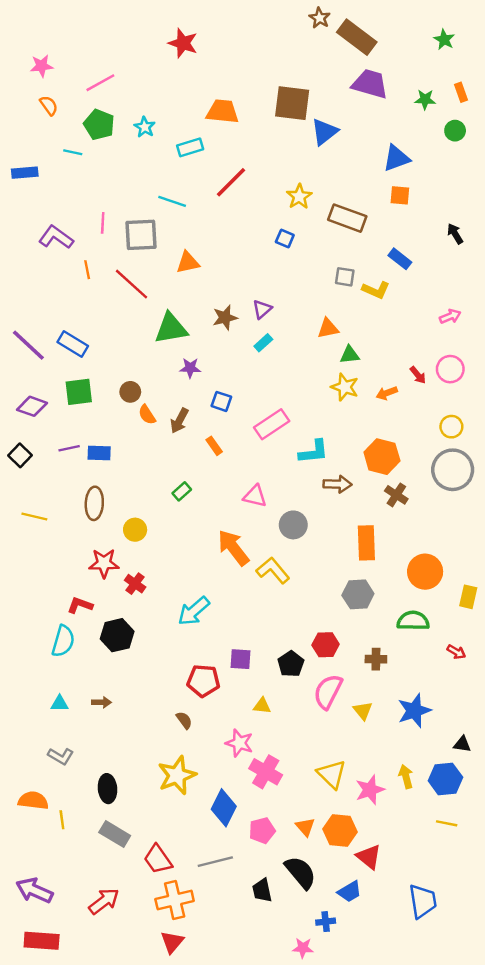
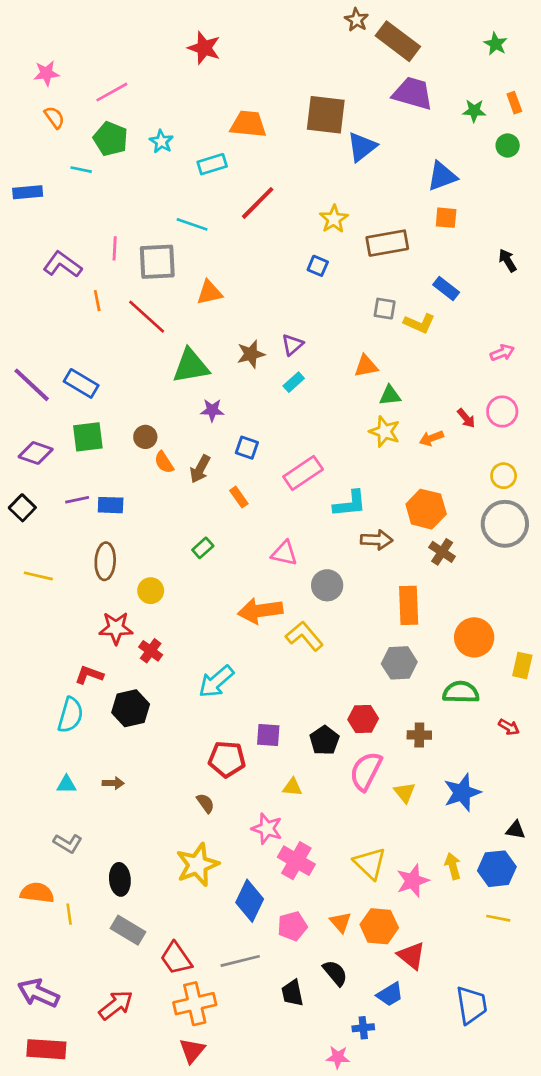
brown rectangle: (347, 218) -> (387, 243), turned -30
orange arrow: (233, 548) -> (260, 611), turned -60
black semicircle: (300, 872) -> (335, 973), size x0.7

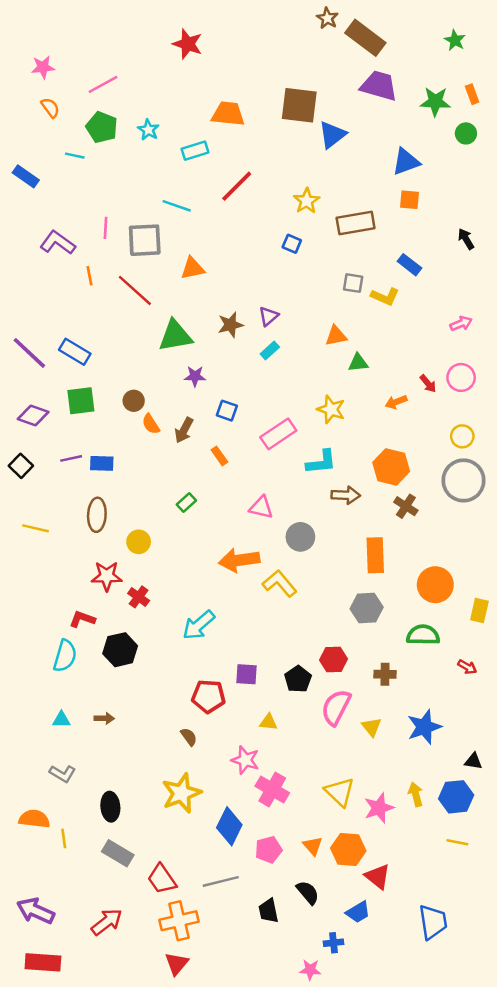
green star: (474, 111) -> (435, 102), size x1.4
blue rectangle: (28, 192) -> (26, 176), turned 40
yellow star: (385, 432) -> (331, 409), moved

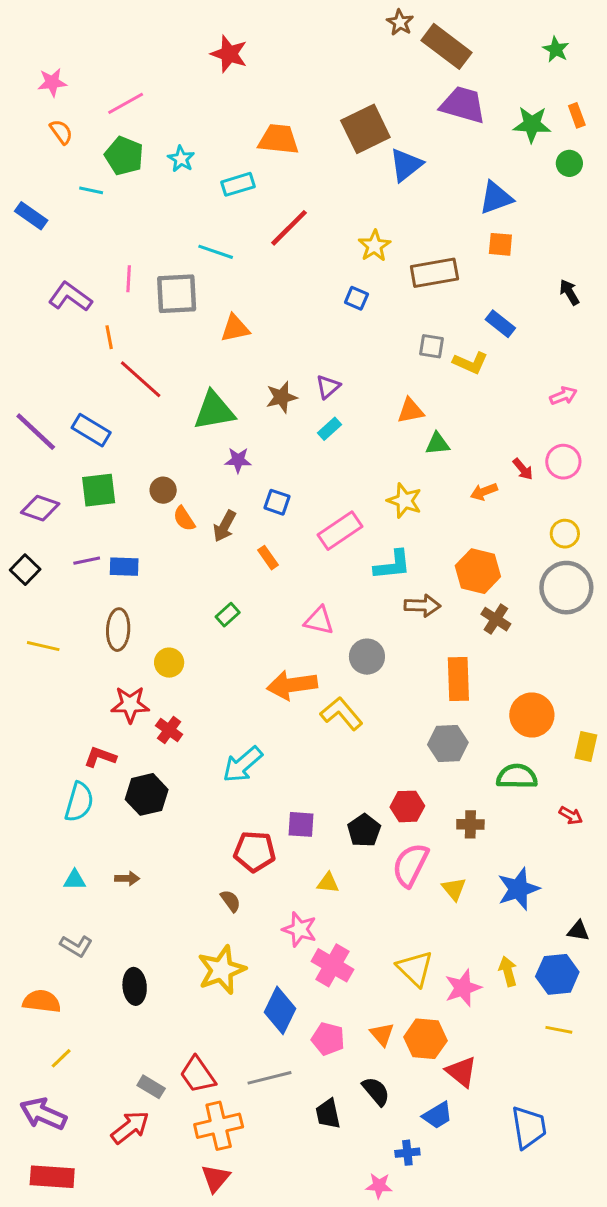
brown square: (299, 105) -> (365, 129), turned -33
red line: (135, 290) -> (141, 379), moved
yellow line: (64, 839) -> (61, 1058), moved, turned 54
pink pentagon: (269, 850) -> (328, 1039), turned 30
gray rectangle: (118, 853) -> (151, 1087), moved, size x0.7

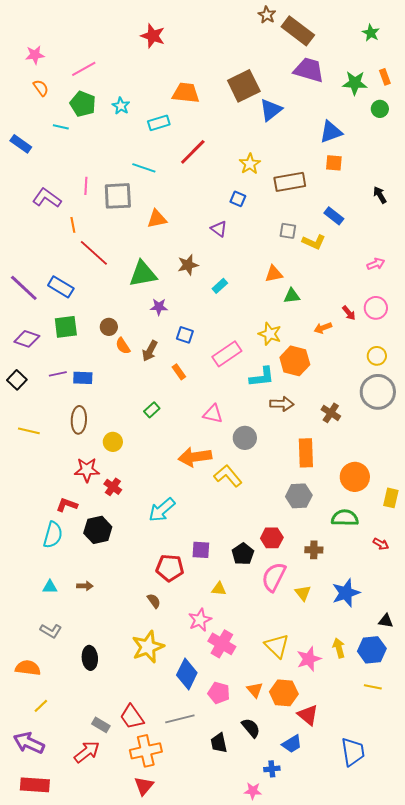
purple triangle: (328, 387) -> (219, 229), moved, turned -42
orange hexagon: (478, 571) -> (295, 361), moved
pink star: (300, 929) -> (200, 620), turned 30

